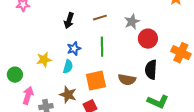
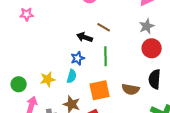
brown line: (100, 18) -> (104, 27), turned 48
black arrow: (69, 21) -> (85, 37), moved, turned 91
gray star: (132, 22) -> (147, 26), moved
yellow star: (44, 60) -> (48, 79), moved

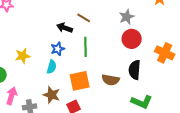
yellow star: (48, 79) -> (23, 56), moved

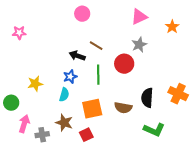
red circle: (132, 39) -> (124, 64), moved
orange cross: (165, 53) -> (178, 94), moved

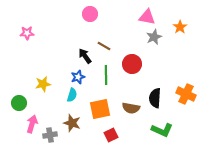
pink triangle: (139, 17) -> (147, 17), turned 36
gray star: (139, 45) -> (154, 37), moved
black arrow: (77, 56) -> (85, 56), turned 35
red square: (86, 135) -> (111, 135), moved

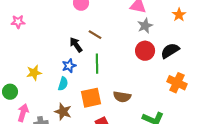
orange star: (180, 27) -> (179, 15), moved
red circle: (132, 64) -> (145, 51), moved
black semicircle: (155, 98) -> (170, 51), moved, turned 54

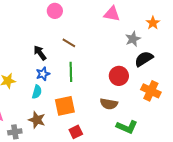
gray star: (145, 26) -> (133, 39), moved
black arrow: (76, 45) -> (40, 53), moved
red circle: (145, 51) -> (119, 76), moved
brown semicircle: (122, 97) -> (109, 104), moved

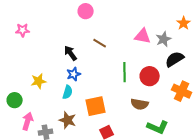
pink triangle: (112, 14) -> (143, 36), moved
green line: (71, 72) -> (125, 72), moved

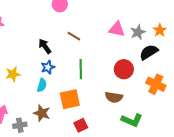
orange star: (184, 23) -> (160, 30), moved
green line: (125, 72) -> (81, 69), moved

